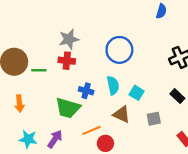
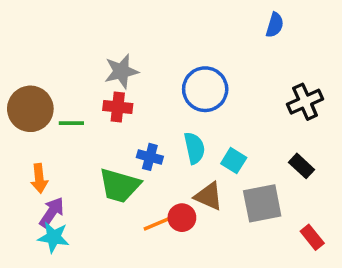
gray square: (154, 119) -> (262, 203), size x1.6
purple arrow: (55, 139) -> (52, 212), moved
red circle: (105, 143) -> (182, 218), moved

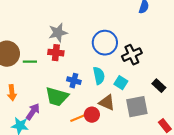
black cross: (305, 102) -> (132, 55), moved
purple arrow: (52, 212) -> (33, 112), moved

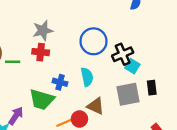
cyan square: (121, 83) -> (132, 66), moved
black rectangle: (159, 86) -> (152, 88), turned 40
gray square: (137, 107) -> (128, 94), moved

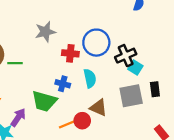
red cross: (41, 52) -> (70, 53), moved

